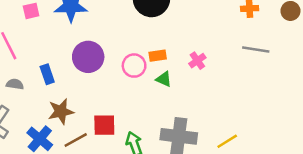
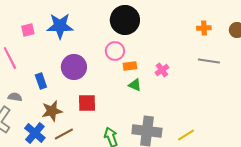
pink circle: (134, 66) -> (115, 51), moved
gray semicircle: (15, 84) -> (15, 97), moved
red square: (104, 125) -> (87, 103), moved

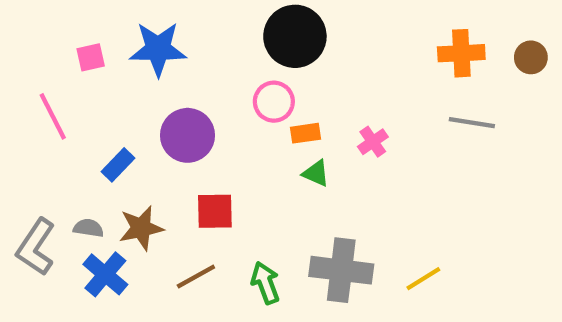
orange cross: (204, 28) -> (461, 53), size x1.5
blue rectangle: (41, 81) -> (118, 165), turned 63
gray semicircle: (15, 97) -> (88, 228), moved
brown line: (64, 134) -> (196, 276), moved

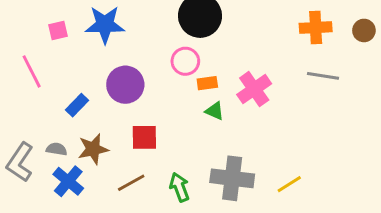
pink cross: (373, 142) -> (254, 89), size x1.6

